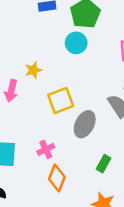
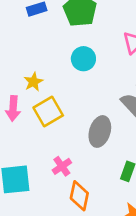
cyan circle: (76, 43) -> (83, 59), moved
yellow square: (61, 100) -> (48, 111), moved

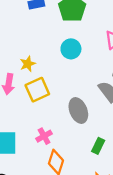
gray ellipse: (100, 132) -> (78, 111), turned -45

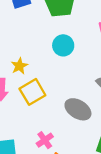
gray ellipse: (78, 111) -> (78, 109), turned -30

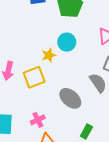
yellow star: (19, 66) -> (49, 55), moved

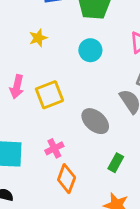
yellow star: (49, 55) -> (38, 38), moved

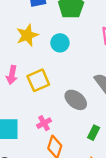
yellow star: (38, 38) -> (27, 35), size x1.5
cyan circle: (90, 50) -> (60, 43), moved

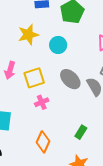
gray ellipse: (76, 100) -> (70, 79), moved
pink cross: (44, 123) -> (42, 102), moved

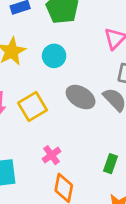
pink cross: (42, 102) -> (52, 155), moved

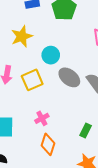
cyan circle: (54, 56) -> (51, 55), moved

